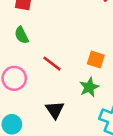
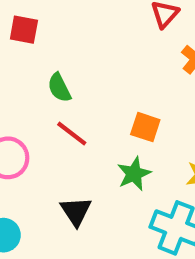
green semicircle: (21, 35) -> (59, 88), moved

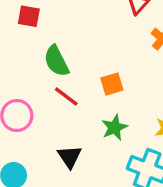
green semicircle: (59, 88) -> (56, 61), size x1.4
orange square: (145, 127) -> (112, 84), moved, turned -35

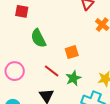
red line: (66, 97) -> (52, 71), moved

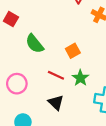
red square: (22, 11) -> (11, 19), turned 32

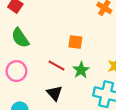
green semicircle: (35, 44) -> (20, 38), moved
orange square: (73, 51) -> (75, 42), turned 32

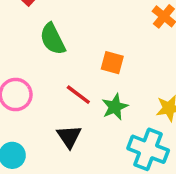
green semicircle: (20, 38) -> (53, 39), moved

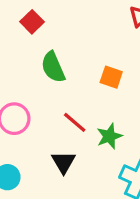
orange square: (112, 63) -> (111, 77), moved

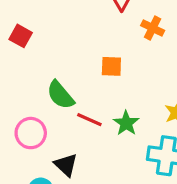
green semicircle: (53, 67) -> (60, 95), moved
black triangle: (63, 162) -> (66, 165), moved

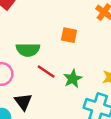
green semicircle: (60, 95) -> (28, 50), turned -60

